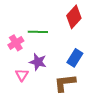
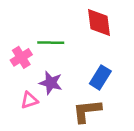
red diamond: (74, 17) -> (99, 23), turned -50
pink triangle: (22, 75) -> (29, 100), turned 40

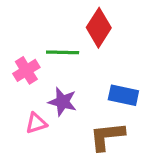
red diamond: (99, 23) -> (99, 28), moved, turned 40
blue rectangle: (100, 77) -> (123, 95), turned 70

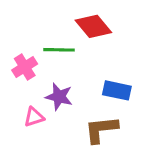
red diamond: (99, 28) -> (93, 26), turned -72

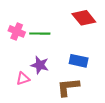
red diamond: (93, 26) -> (84, 18), moved
pink cross: (25, 67) -> (17, 31), moved, turned -35

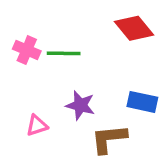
blue rectangle: (79, 61) -> (142, 102), moved
purple star: (40, 65) -> (80, 105), moved

